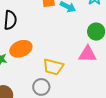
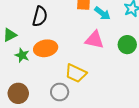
pink triangle: (88, 54) -> (94, 40), moved

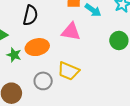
pink triangle: (94, 40) -> (71, 32), moved
gray circle: (60, 92) -> (43, 81), moved

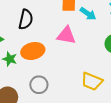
yellow trapezoid: (68, 71) -> (92, 81), moved

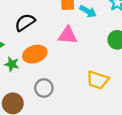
black semicircle: (26, 19) -> (25, 22), turned -132

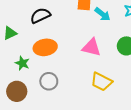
pink triangle: (68, 35) -> (92, 47), moved
green star: (12, 64) -> (22, 63), moved

